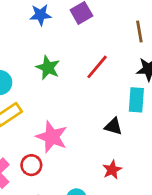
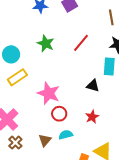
red circle: (31, 165) -> (59, 114), moved

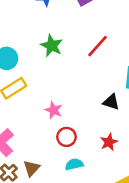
pink star: (49, 93) -> (54, 110), size x0.6
brown triangle: (45, 140) -> (32, 168), moved

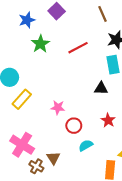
green star: (52, 46) -> (40, 44), moved, turned 30
red line: (97, 46) -> (78, 48), turned 36

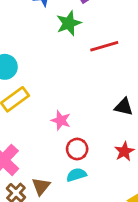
green star: (40, 44) -> (69, 23), moved
cyan semicircle: (86, 145) -> (76, 175), moved

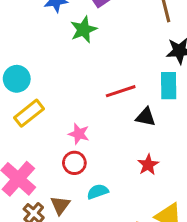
red line: (104, 46) -> (121, 91), moved
red circle: (77, 149) -> (74, 163), moved

